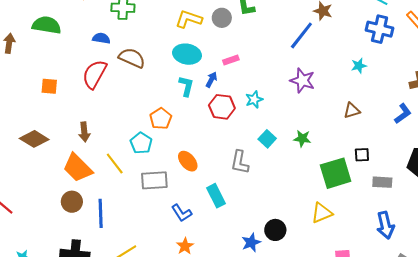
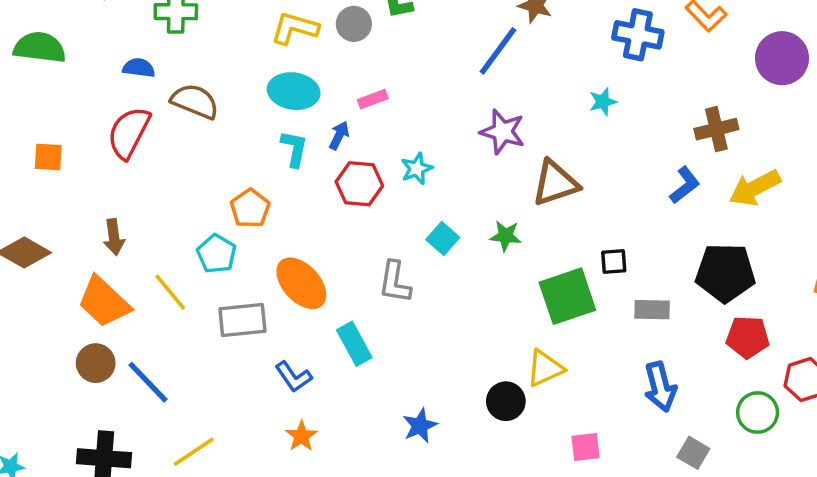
brown triangle: (352, 111) -> (555, 183), moved, size x1.6
orange ellipse: (188, 161) -> (301, 283), size x1.4
blue line: (101, 213) -> (148, 382), turned -40
black circle: (275, 230) -> (506, 401), moved

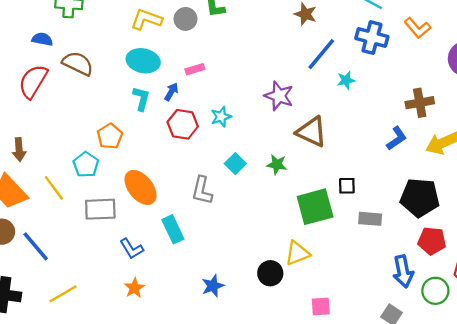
blue line: (498, 51) -> (321, 54), moved
brown triangle: (555, 183) -> (312, 132), turned 40
blue arrow: (660, 387) -> (403, 271), moved

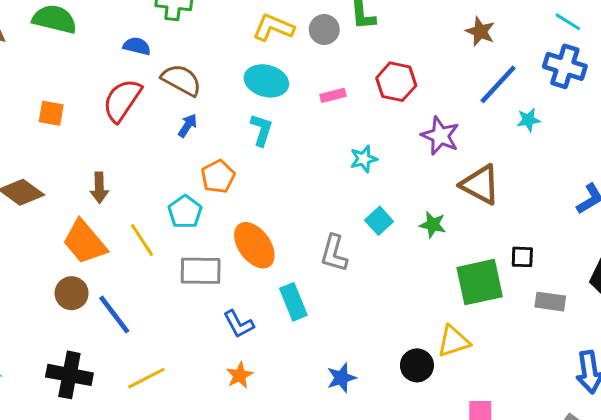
blue arrow: (171, 92) -> (188, 126), moved
red hexagon: (183, 124) -> (396, 82), moved

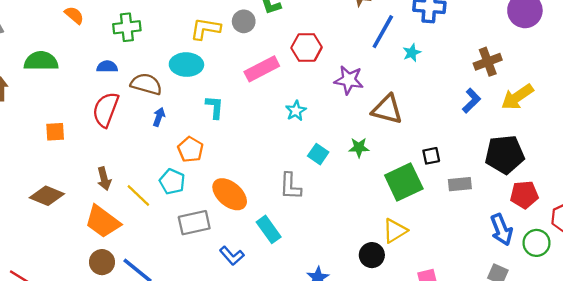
cyan ellipse: (266, 81) -> (186, 65), moved
pink rectangle: (333, 95) -> (262, 69), size x1.8
yellow line: (142, 240) -> (138, 196), moved

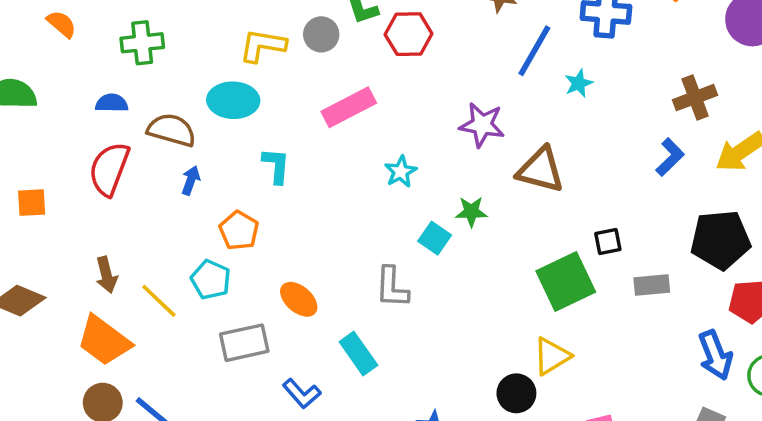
red hexagon: (307, 48) -> (409, 34), moved
green star: (359, 148) -> (471, 212), moved
orange ellipse: (230, 194) -> (299, 299), size x0.7

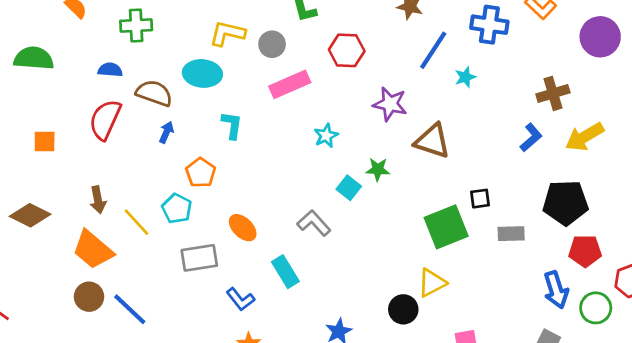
gray circle: (321, 34) -> (272, 44), moved
red hexagon: (409, 34) -> (347, 50), moved
gray L-shape: (392, 287) -> (314, 223), turned 132

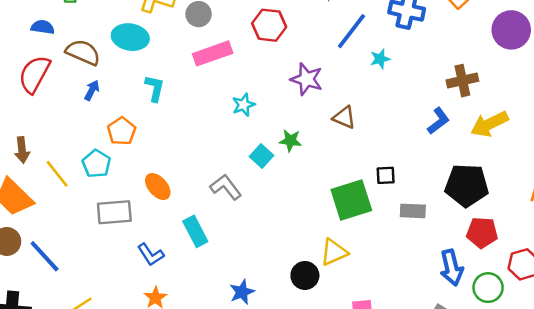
brown triangle: (432, 141) -> (344, 117), size x0.7

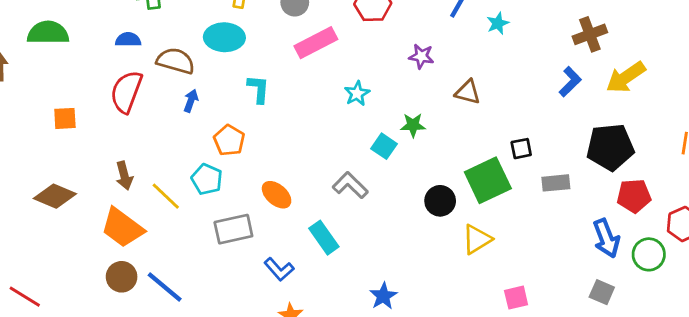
purple star: (307, 79) -> (421, 56), size x0.7
black circle: (305, 275) -> (440, 201), moved

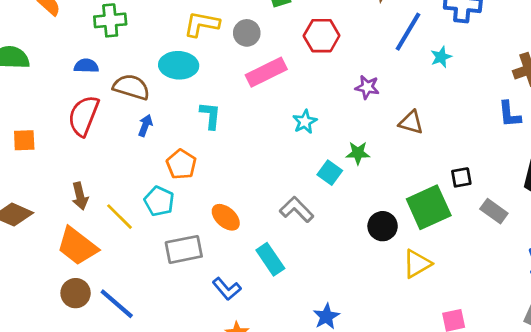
blue L-shape: (570, 82) -> (509, 114), turned 128
gray rectangle: (556, 183) -> (494, 211), turned 40

